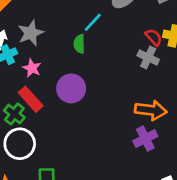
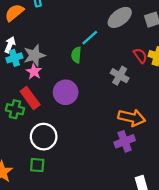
gray star: (31, 33) -> (34, 55), moved
gray cross: (148, 58) -> (120, 76), moved
green cross: (14, 114) -> (15, 109), turned -30
white circle: (20, 144) -> (44, 137), moved

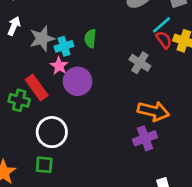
cyan line: (90, 38) -> (162, 25), moved
cyan cross: (14, 58) -> (64, 46), moved
pink star: (34, 72) -> (59, 66), moved

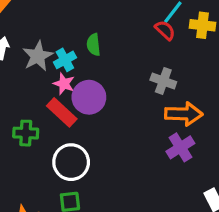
red semicircle: (164, 40) -> (165, 30), moved
gray cross: (140, 63) -> (163, 81), moved
red rectangle: (37, 88) -> (62, 112), moved

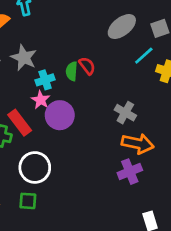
red semicircle: (165, 30) -> (87, 66), moved
gray star: (38, 56) -> (24, 58), moved, turned -30
red rectangle: (62, 112) -> (20, 123), moved

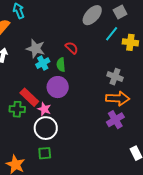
gray star: (24, 58) -> (36, 49), moved
green semicircle: (72, 71) -> (61, 65), moved
pink star: (41, 100) -> (44, 109), moved
gray cross: (125, 113) -> (115, 77), moved

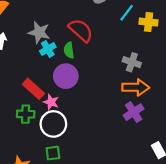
red semicircle: (72, 48) -> (81, 30), size x1.6
green cross: (17, 109) -> (26, 114), moved

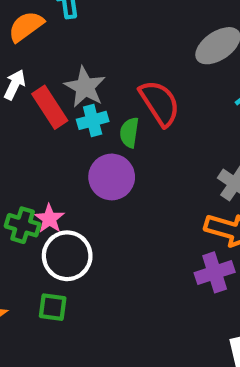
red rectangle: (33, 89) -> (50, 107), moved
pink star: (51, 102) -> (49, 219), moved

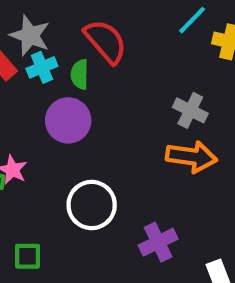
white circle: (67, 256) -> (92, 205), moved
purple cross: (215, 272) -> (158, 242), moved

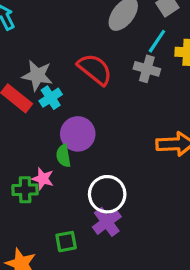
green semicircle: (80, 74) -> (63, 156), moved
gray cross: (190, 110) -> (147, 69), moved
purple cross: (158, 242) -> (107, 222), moved

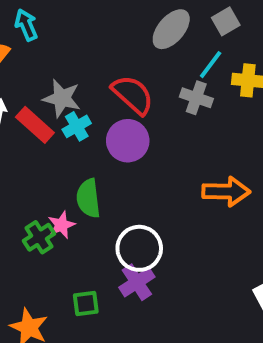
purple circle: (78, 134) -> (128, 141), moved
green semicircle: (63, 156) -> (88, 198), size x1.4
pink star: (43, 179) -> (61, 225), turned 30
green cross: (25, 190) -> (39, 237), turned -35

